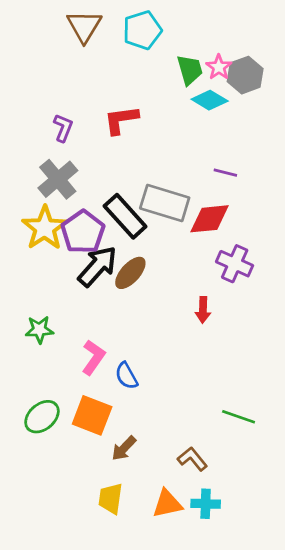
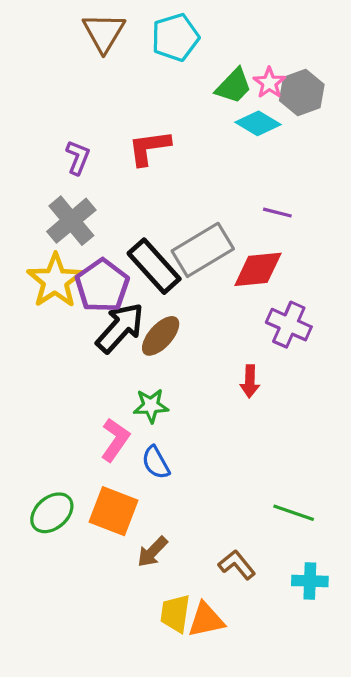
green trapezoid: (190, 70) -> (234, 86), turned 60
gray rectangle: (165, 203) -> (203, 250), turned -48
green star: (39, 330) -> (151, 406), moved
yellow trapezoid: (111, 498) -> (175, 613), moved
cyan cross: (206, 504) -> (310, 581), moved

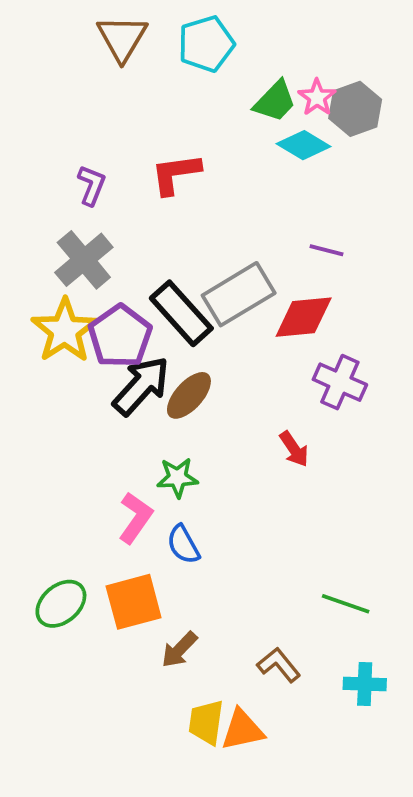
red arrow: (250, 381) -> (294, 449), turned -36
orange square: (114, 511) -> (134, 602), turned -36

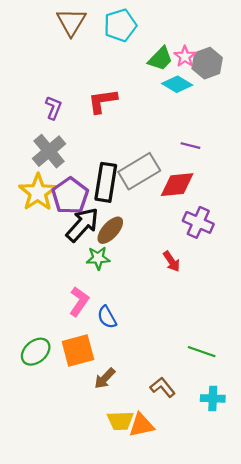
black rectangle: (181, 313) -> (106, 182), turned 51
green star: (177, 478) -> (98, 258), moved
yellow trapezoid: (206, 722) -> (120, 421), turned -100

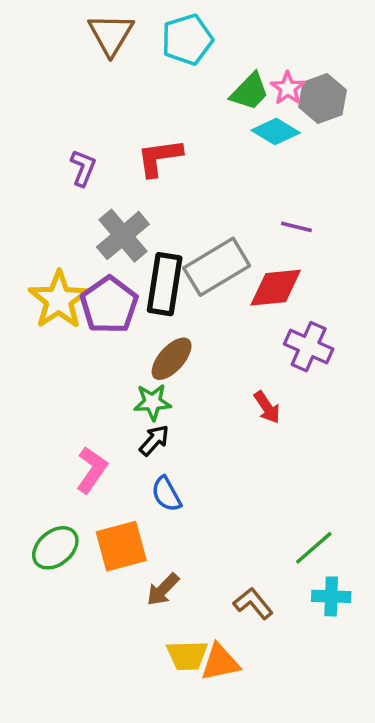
gray cross: (49, 151) -> (123, 236), moved
black arrow: (82, 225) -> (154, 440), moved, size x0.6
pink L-shape: (79, 302) -> (92, 470), moved
green line: (202, 352) -> (314, 548), turned -60
cyan cross: (213, 398) -> (331, 596), moved

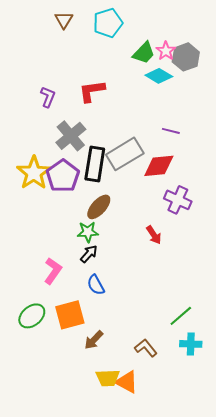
brown triangle: (111, 34) -> (64, 20), size x0.7
orange triangle: (220, 662) -> (127, 382), turned 40

